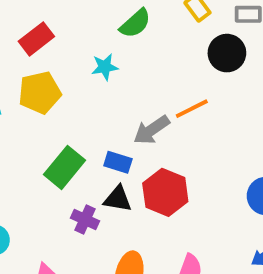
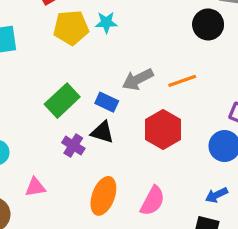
yellow pentagon: (40, 93) -> (71, 28), moved
orange line: (192, 109) -> (182, 81), moved
red hexagon: (165, 192) -> (163, 130), moved

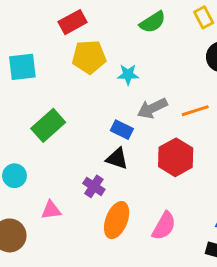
cyan star: (106, 23) -> (128, 75), moved
green rectangle: (62, 101) -> (48, 125), moved
purple cross: (73, 146) -> (94, 186), moved

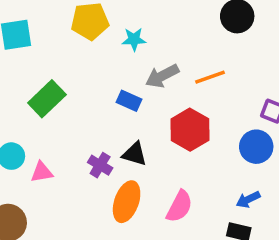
black triangle: (117, 159) -> (135, 154), moved
pink triangle: (51, 210) -> (42, 172), moved

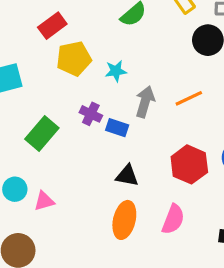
gray arrow: (162, 76) -> (145, 102), turned 140
red hexagon: (190, 130) -> (189, 164), moved
purple cross: (100, 165) -> (91, 114), moved

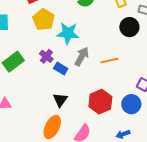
yellow pentagon: (74, 59) -> (44, 20), turned 30
cyan star: (116, 71) -> (68, 33), size x1.6
black triangle: (127, 176) -> (60, 100), turned 42

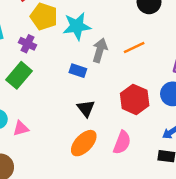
purple cross: (46, 56) -> (28, 44), moved
orange ellipse: (52, 127) -> (84, 143), turned 30

